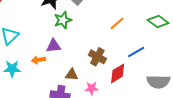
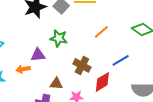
green star: (63, 20) -> (59, 38), moved, turned 30

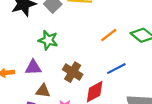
orange line: (101, 32) -> (109, 35), moved
purple triangle: (38, 55) -> (33, 68), moved

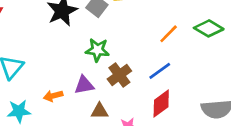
blue line: (116, 69) -> (160, 71), moved
brown cross: (73, 72) -> (119, 75), moved, turned 30

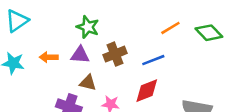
green star: (97, 50) -> (88, 27), moved

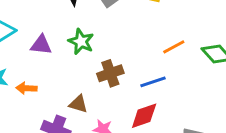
purple triangle: (80, 55) -> (41, 45), moved
orange arrow: (49, 57) -> (26, 88), moved

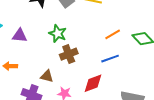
green star: (81, 42) -> (58, 34), moved
blue line: (153, 82) -> (110, 59), moved

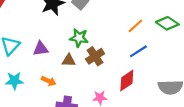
orange arrow: (10, 66) -> (49, 81), moved, turned -144
brown triangle: (47, 76) -> (69, 60), moved

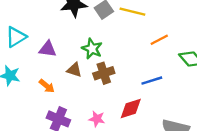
orange line: (135, 26) -> (159, 40), moved

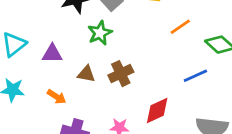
green star: (92, 49) -> (100, 33), moved, turned 30
blue line: (152, 81) -> (195, 76), moved

